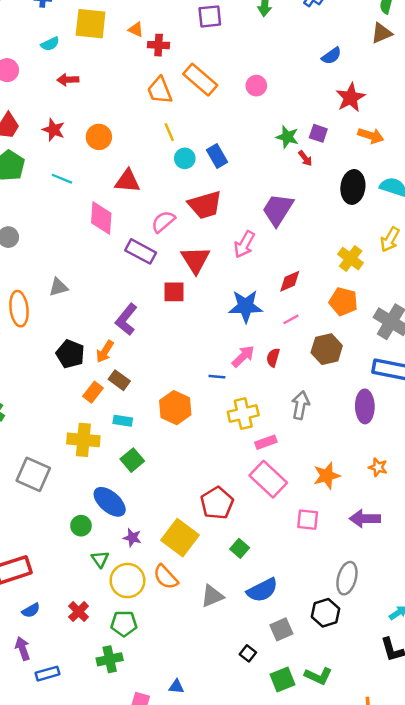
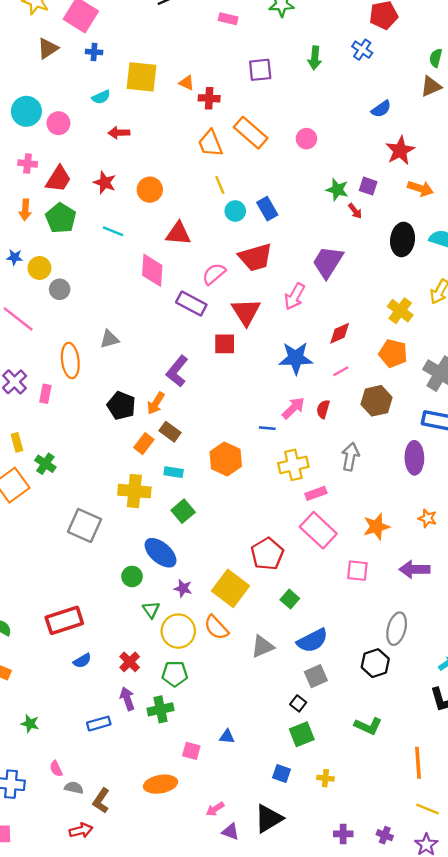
gray square: (281, 629) -> (316, 676), moved
purple arrow: (23, 649) -> (127, 699), moved
green square: (283, 680) -> (302, 734), moved

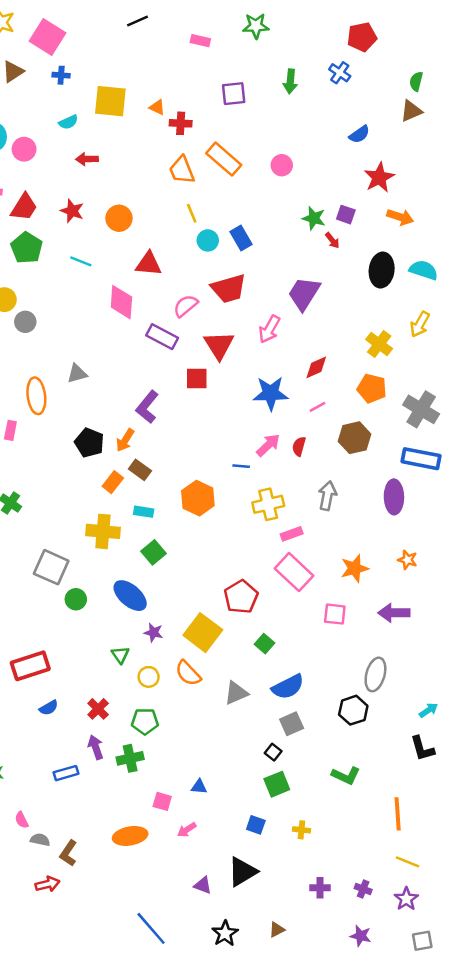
green circle: (132, 576) -> (76, 599), moved
yellow circle: (178, 631) -> (149, 677), size x0.6
pink arrow: (215, 809) -> (187, 830), moved

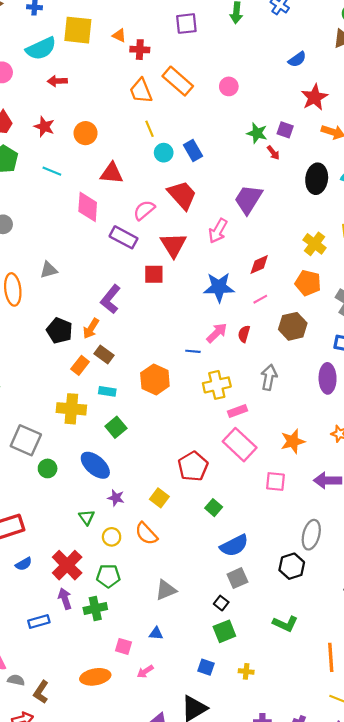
cyan semicircle: (68, 122) -> (41, 48), size x1.8
red trapezoid: (229, 289) -> (182, 195), turned -116
yellow square: (203, 633) -> (159, 498), size x0.6
gray triangle: (236, 693) -> (166, 590), moved
red cross: (98, 709) -> (67, 565), size x1.6

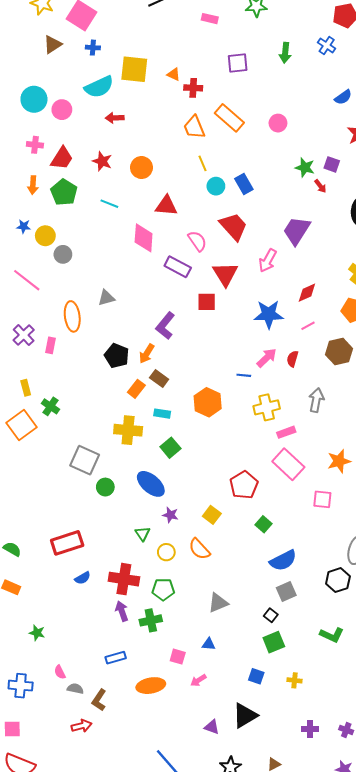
pink semicircle: (144, 210) -> (197, 241), turned 95
red cross: (67, 565) -> (124, 579), turned -36
blue rectangle: (39, 622) -> (116, 658), moved

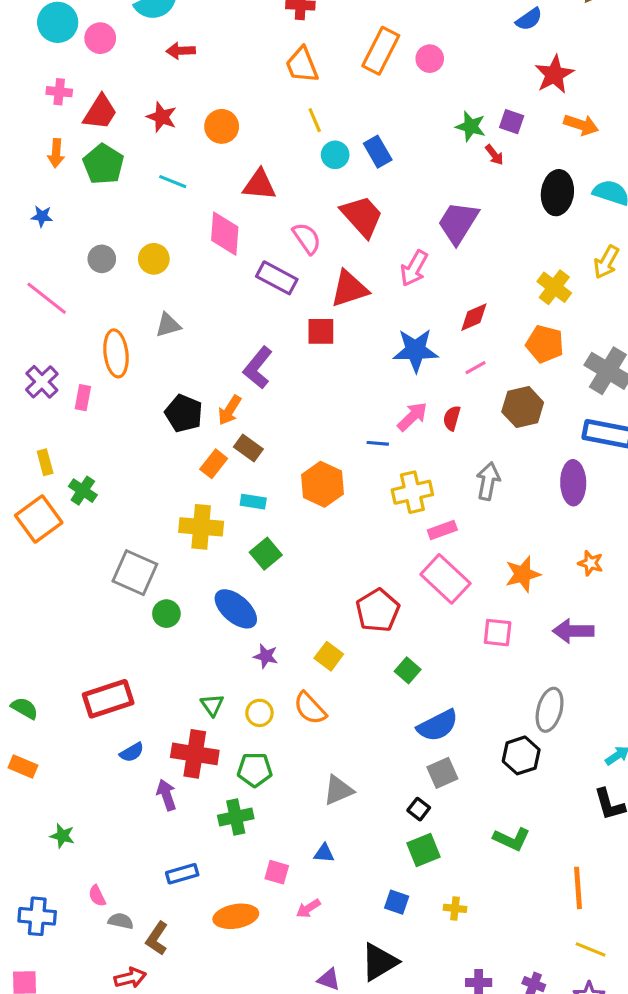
orange rectangle: (229, 118) -> (381, 51), moved, turned 76
yellow circle: (45, 236) -> (154, 259), moved
red triangle: (225, 274) -> (349, 289), turned 44
green triangle: (143, 534) -> (212, 705), moved
purple arrow: (122, 611) -> (166, 795), moved

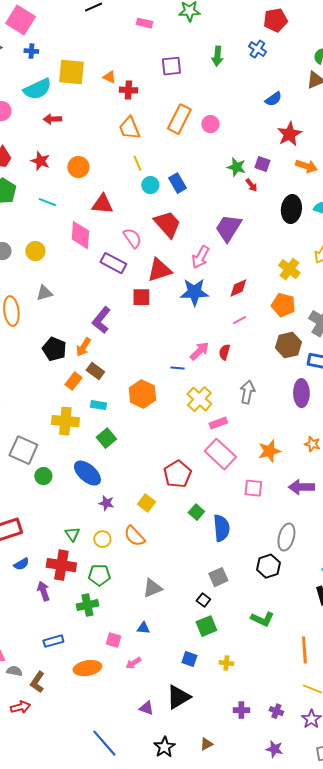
blue star: (416, 350) -> (194, 292), moved
brown hexagon: (523, 407) -> (288, 345), moved
yellow cross: (412, 492) -> (199, 399), turned -35
blue semicircle: (438, 726) -> (221, 528), moved, turned -68

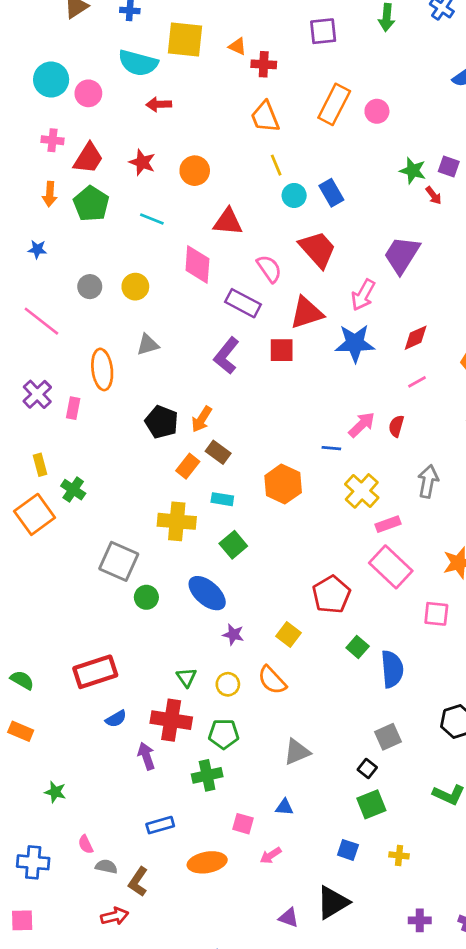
cyan semicircle: (37, 89) -> (138, 63), turned 40
purple L-shape: (101, 320) -> (226, 356), moved

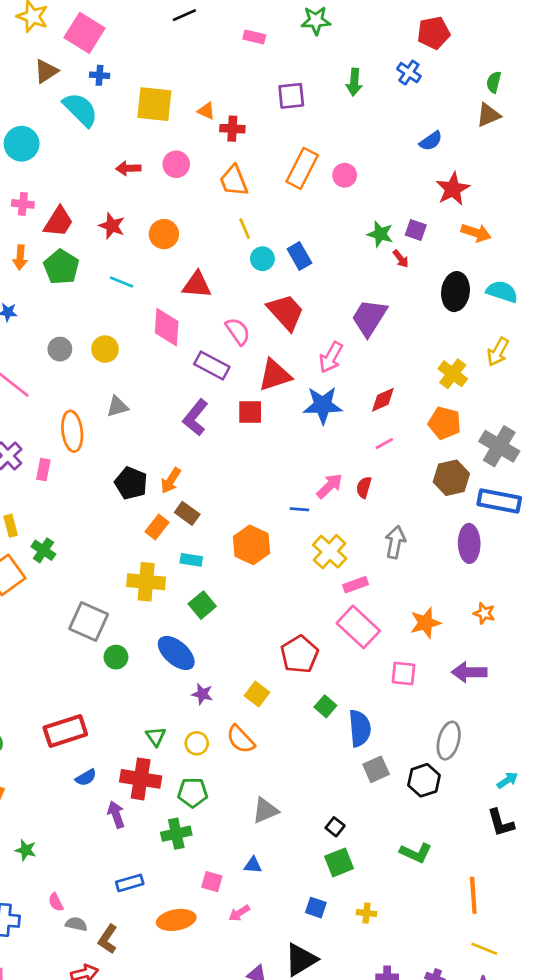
cyan semicircle: (138, 63) -> (80, 110), moved, turned -150
pink circle: (88, 93) -> (176, 164), moved
gray square: (388, 737) -> (376, 769), moved

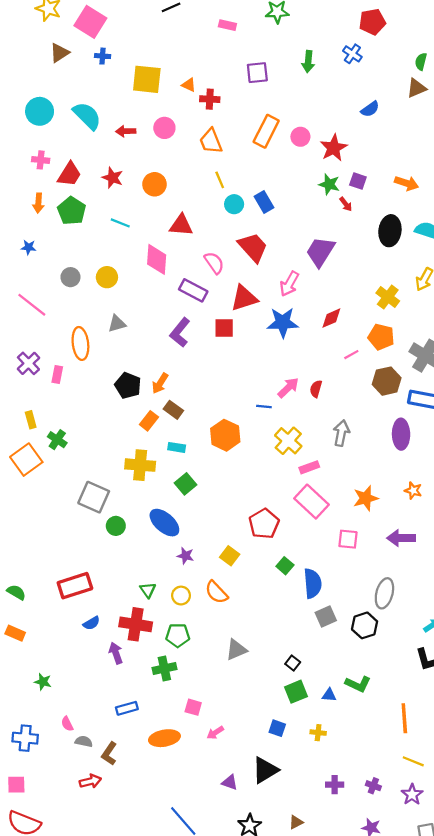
cyan semicircle: (80, 110) -> (87, 116), moved
red star: (453, 189) -> (334, 148), moved
pink line: (384, 444) -> (351, 355), moved
blue triangle: (253, 865) -> (329, 695), moved

